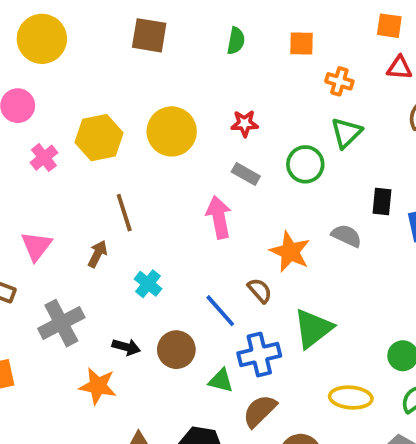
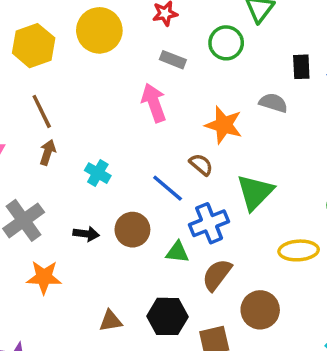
brown line: (124, 213) -> (42, 111), moved
orange star: (98, 386) -> (44, 277), moved

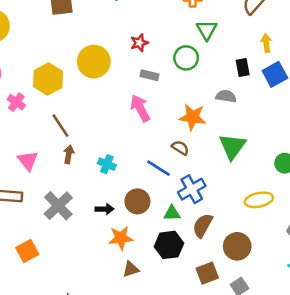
green triangle: (255, 192) -> (232, 146), moved
orange star: (44, 277) -> (121, 238), moved
black hexagon: (168, 316) -> (169, 245), moved

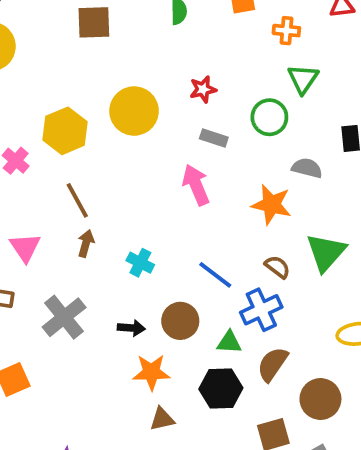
gray semicircle: (226, 96) -> (307, 168), moved
brown semicircle: (180, 148) -> (277, 267), moved

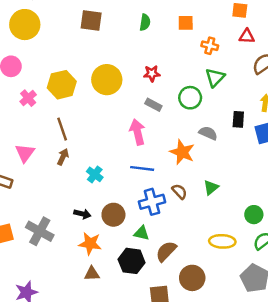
green triangle: (326, 252) -> (211, 187), size x0.6
blue line: (215, 275) -> (142, 168), moved, turned -40
blue cross: (261, 310) -> (152, 202), moved
gray cross: (64, 317) -> (40, 231), moved, turned -32

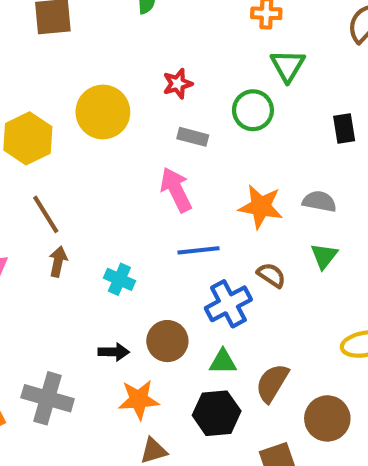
gray semicircle: (208, 133) -> (319, 201), moved

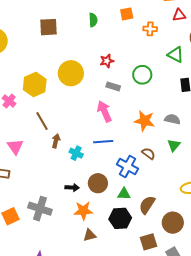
green triangle: (288, 66) -> (176, 55), moved, turned -36
blue line: (198, 250) -> (103, 142), moved
brown arrow: (58, 262) -> (56, 141), moved
blue cross: (228, 304) -> (128, 166), turned -35

